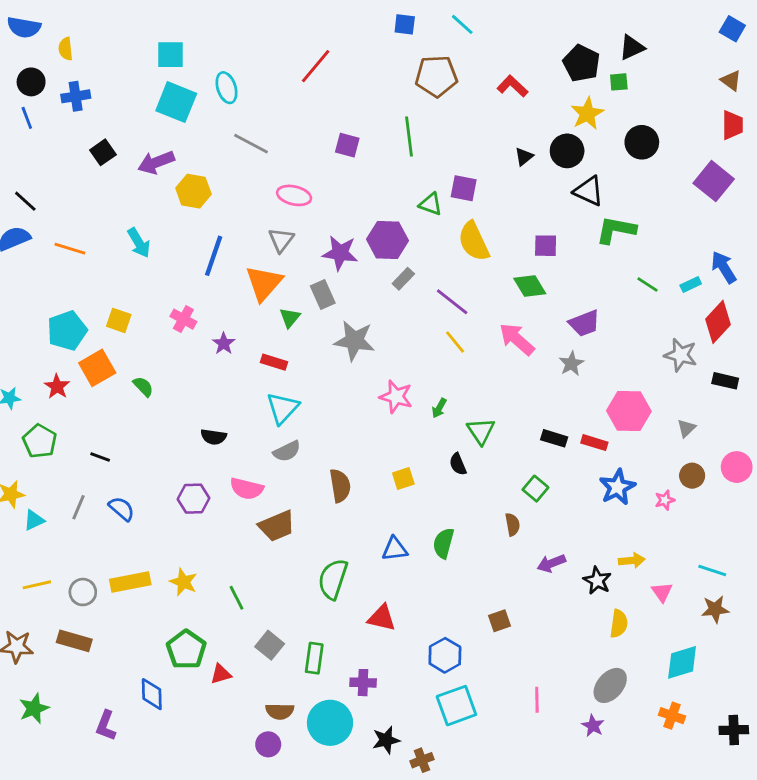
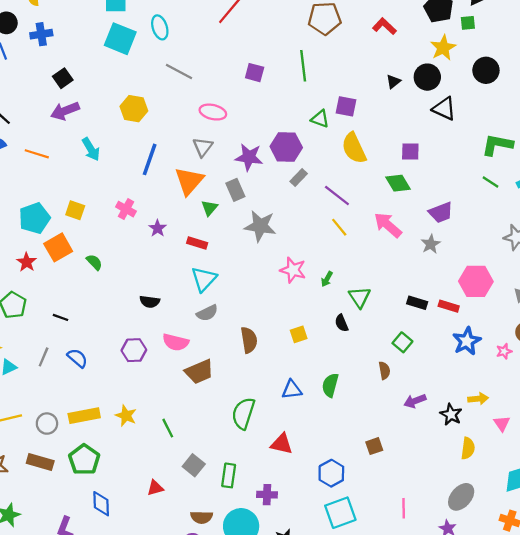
purple arrow: (156, 162) -> (65, 111), moved
green L-shape: (616, 230) -> (497, 145), moved
green pentagon: (186, 650) -> (84, 460), moved

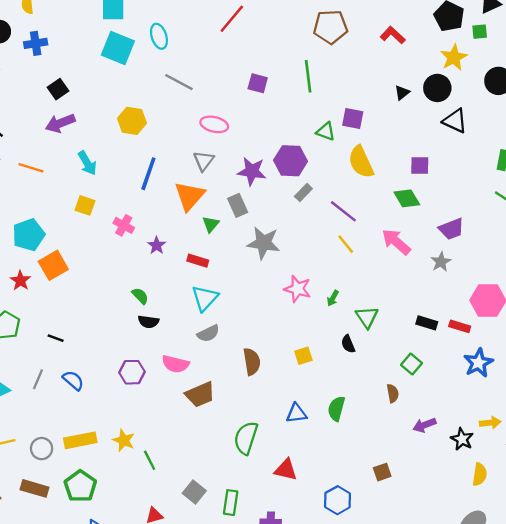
yellow square: (75, 210) -> (85, 205), moved
green semicircle: (94, 262) -> (140, 296), moved
green line: (168, 428) -> (150, 460), moved

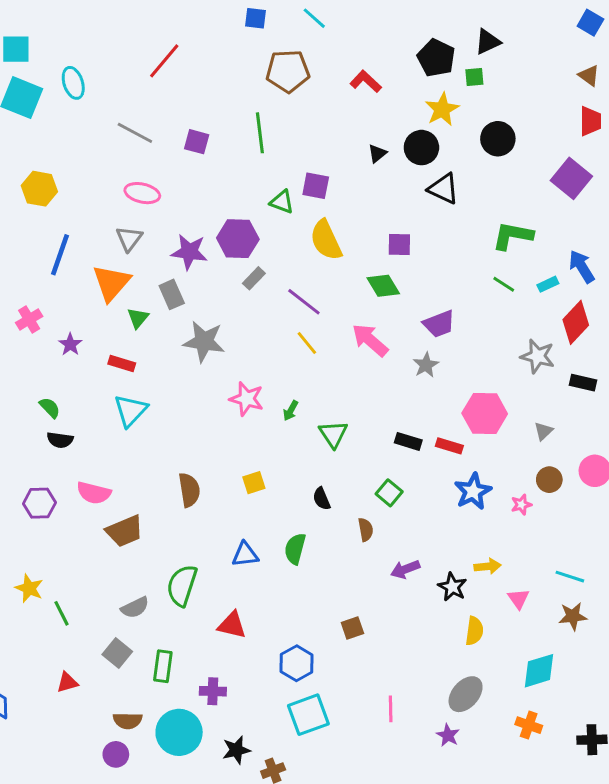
gray line: (179, 82) -> (135, 133), moved
pink cross: (124, 225) -> (29, 319), turned 30
gray semicircle: (208, 333) -> (135, 607), moved
black semicircle: (348, 344) -> (322, 499), moved

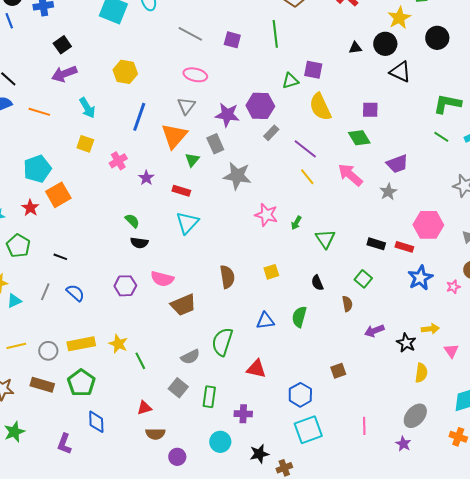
black triangle: (377, 153) -> (355, 48), turned 32
green triangle: (282, 202) -> (290, 81), turned -36
brown semicircle: (128, 721) -> (155, 434), moved
cyan circle: (179, 732) -> (220, 442), size x0.7

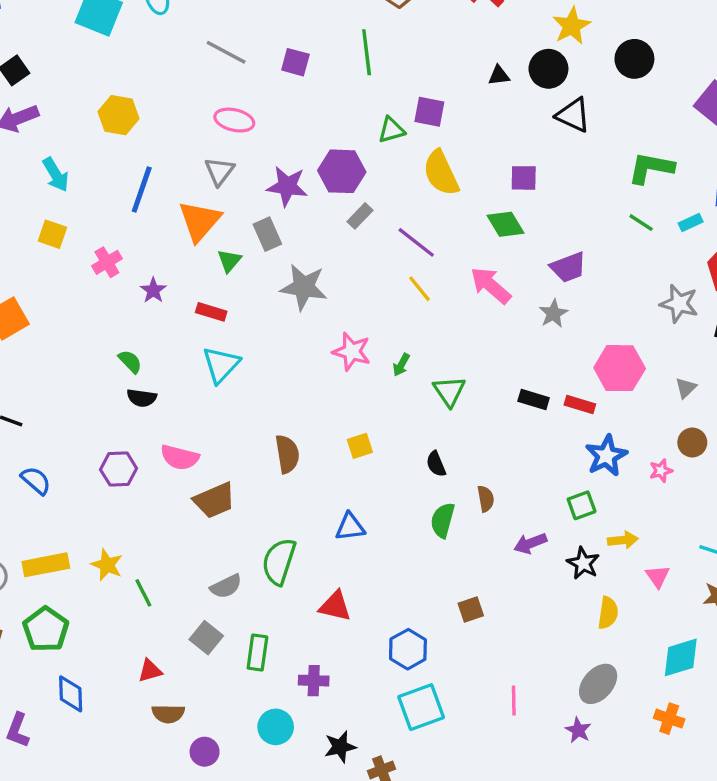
green square: (363, 279) -> (582, 505), moved, turned 30
green semicircle: (299, 317) -> (443, 520), moved

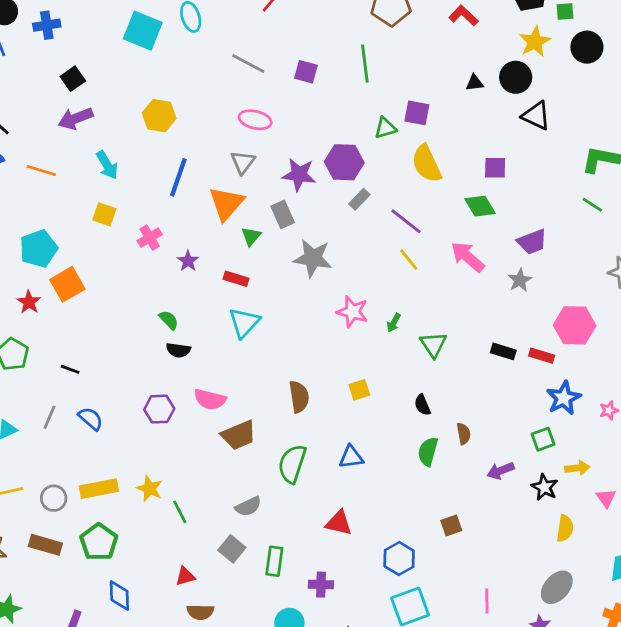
black circle: (634, 59) -> (587, 47), moved
green semicircle: (279, 562) -> (292, 464), moved

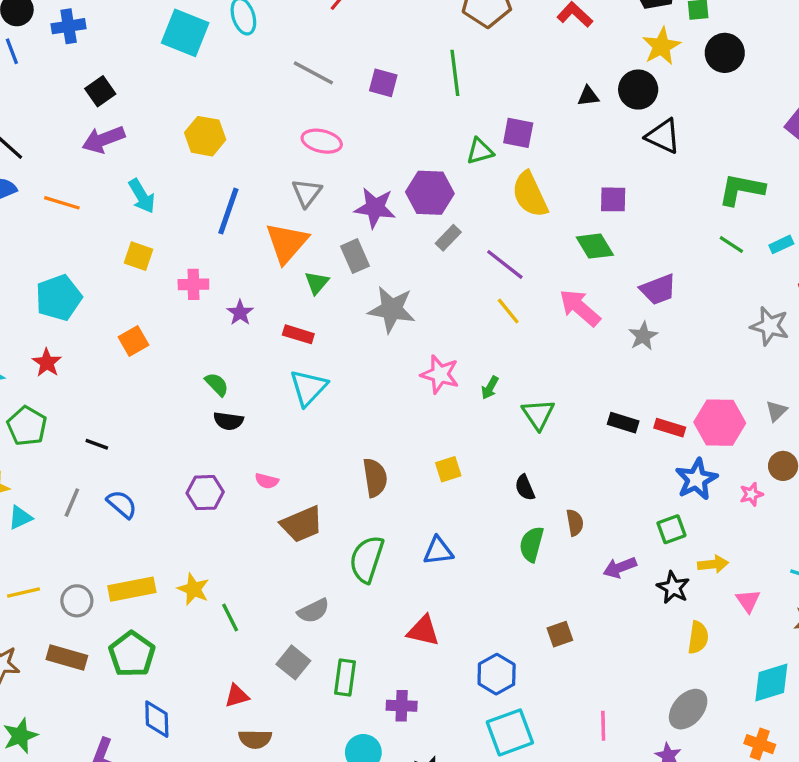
pink cross: (150, 238) -> (193, 284), turned 30
orange square: (67, 284) -> (133, 341), moved, size x0.7
pink hexagon: (575, 325) -> (720, 423), moved
pink semicircle: (210, 399) -> (267, 481), size x0.6

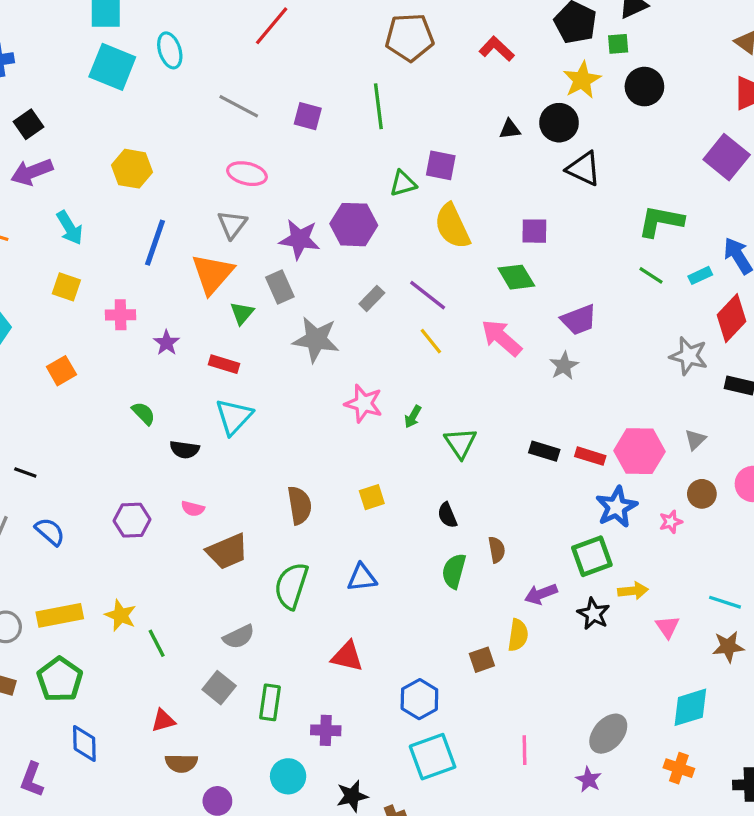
gray rectangle: (448, 238) -> (372, 298), moved
black semicircle: (228, 421) -> (185, 450), moved
green square: (671, 529) -> (592, 556), size x1.4
yellow semicircle: (698, 637) -> (518, 635), moved

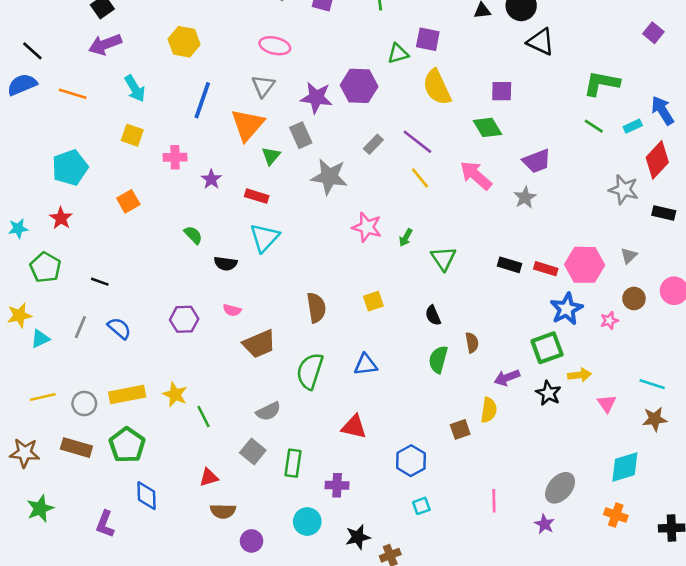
purple square: (727, 157) -> (653, 33), size x0.6
cyan square: (433, 757) -> (421, 506), size x0.5

